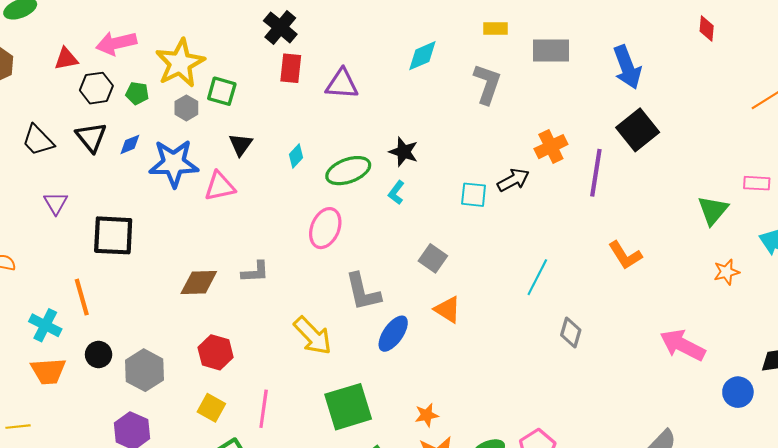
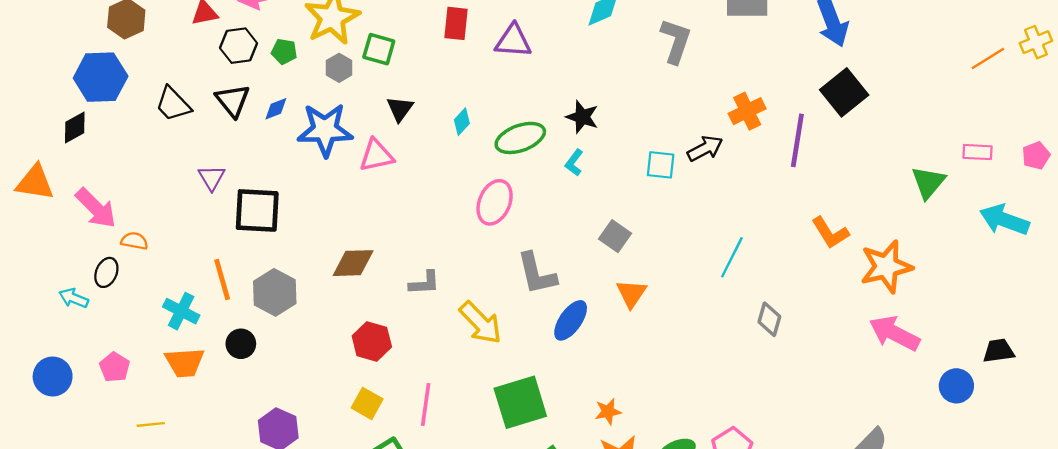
purple triangle: (56, 203) -> (212, 178), moved
gray L-shape: (255, 272) -> (424, 283), moved
orange star: (726, 272) -> (886, 267), moved, size x1.8
orange triangle: (447, 310) -> (631, 293), turned 32
gray hexagon: (144, 370) -> (275, 292), moved

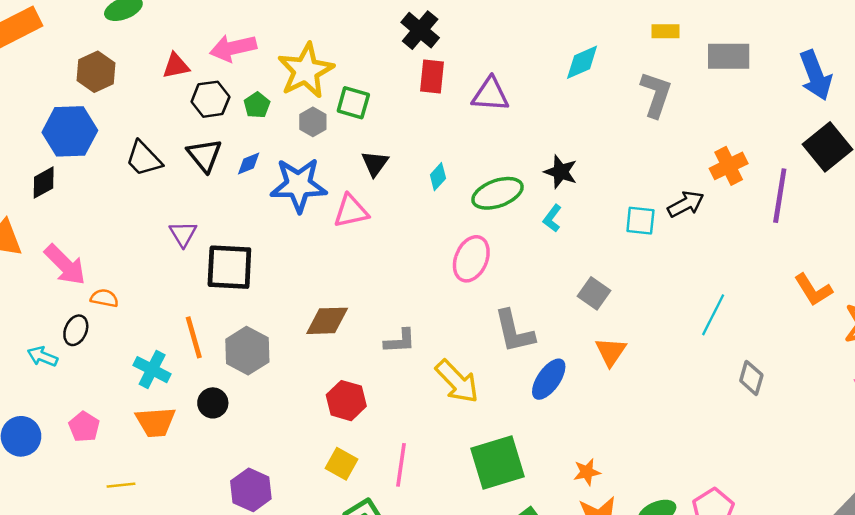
green pentagon: (284, 51) -> (257, 105), turned 30

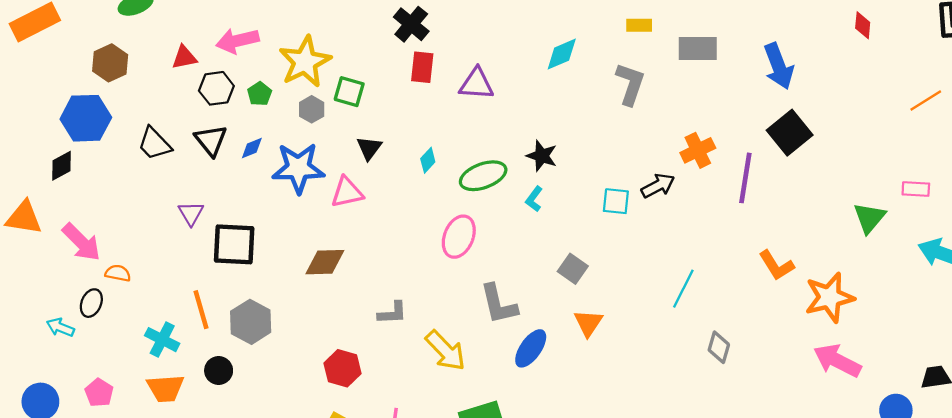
brown diamond: (327, 321) -> (325, 262), moved

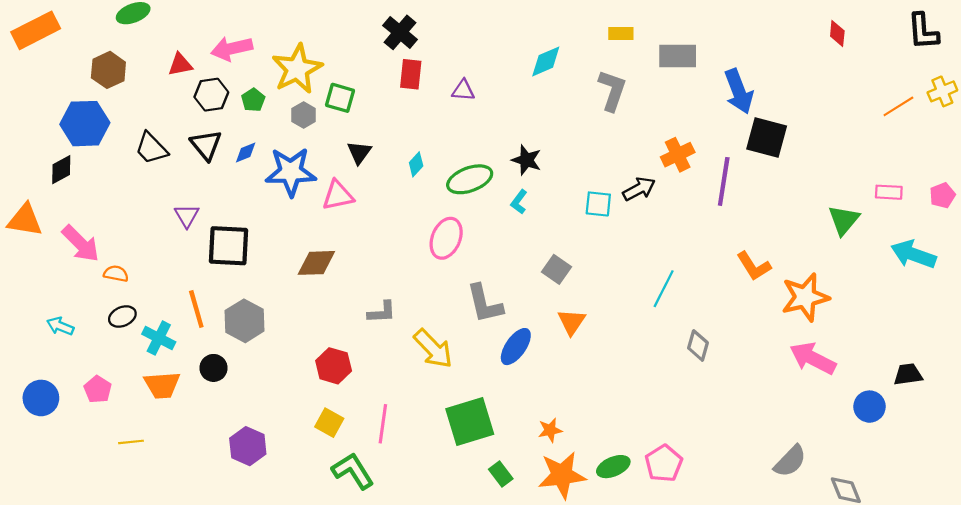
blue arrow: (779, 66) -> (739, 91), moved
purple triangle: (476, 84) -> (463, 90), size x0.7
black square: (790, 133) -> (767, 137), turned -36
black ellipse: (91, 303) -> (122, 317), moved, turned 44

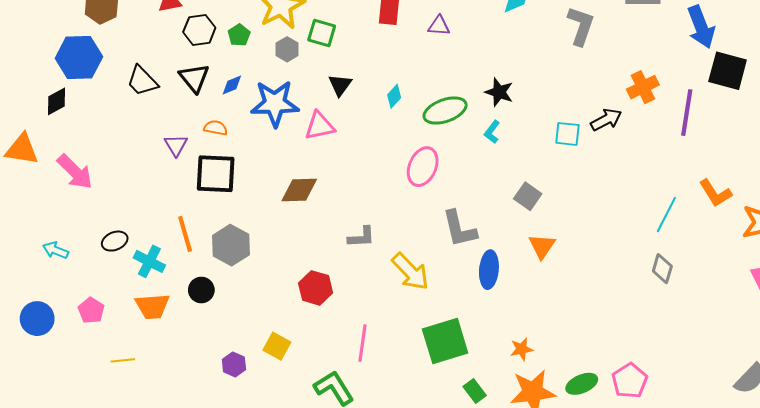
orange semicircle: (116, 274) -> (216, 128), moved
cyan line: (664, 289) -> (666, 215), moved
blue ellipse: (516, 347) -> (489, 270), turned -30
yellow square: (329, 423) -> (277, 346), moved
purple hexagon: (248, 446) -> (234, 364), size x0.7

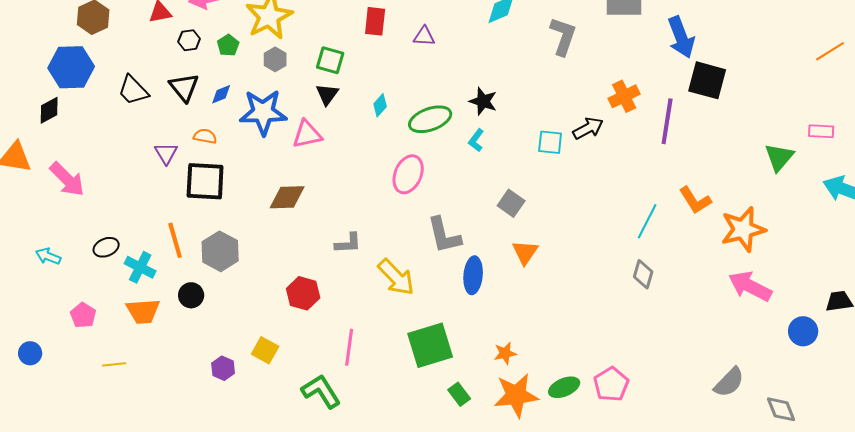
black hexagon: (199, 30) -> (189, 40), size x0.7
green square: (322, 33) -> (330, 60), moved
blue circle: (37, 319) -> (30, 353), moved, size x0.7

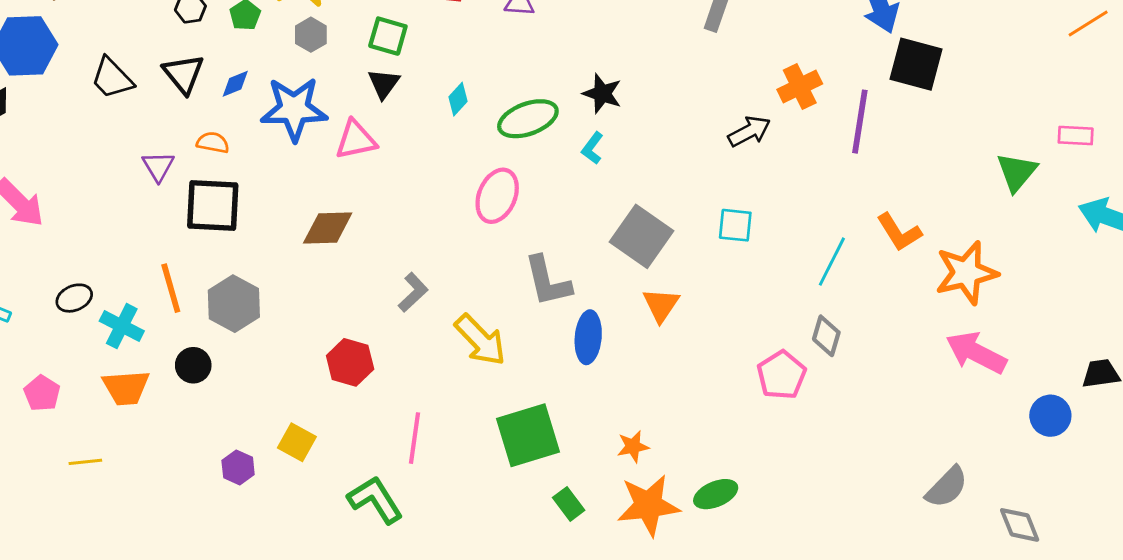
cyan square: (550, 142) -> (735, 225), moved
gray square: (511, 203) -> (641, 236), size x1.6
gray L-shape: (348, 243) -> (413, 292), turned -40
pink pentagon: (611, 384) -> (781, 375), moved

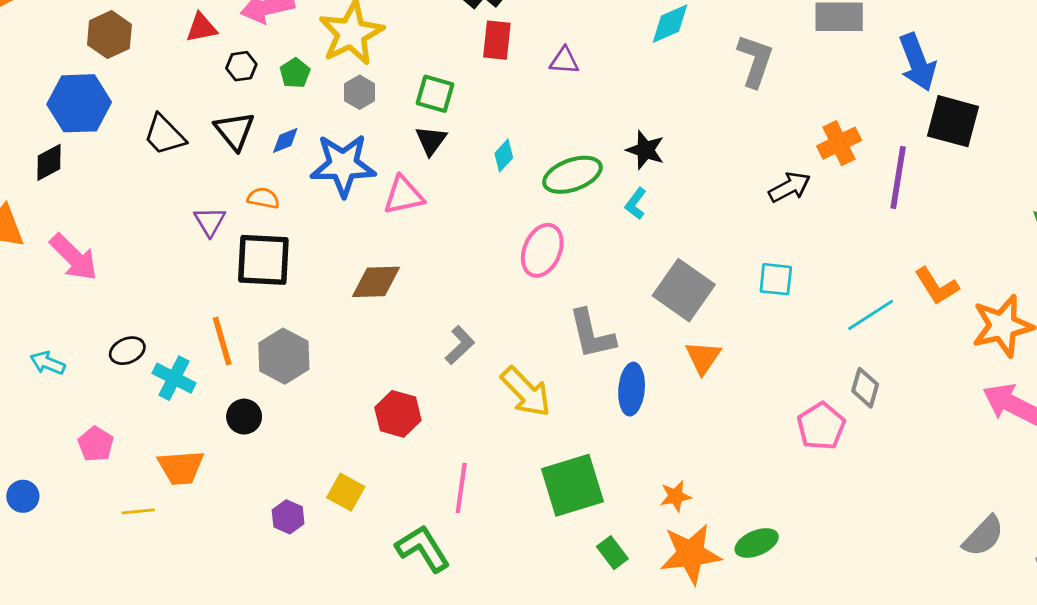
cyan line: (832, 262) -> (871, 315), turned 30
orange trapezoid: (126, 388) -> (181, 467), moved

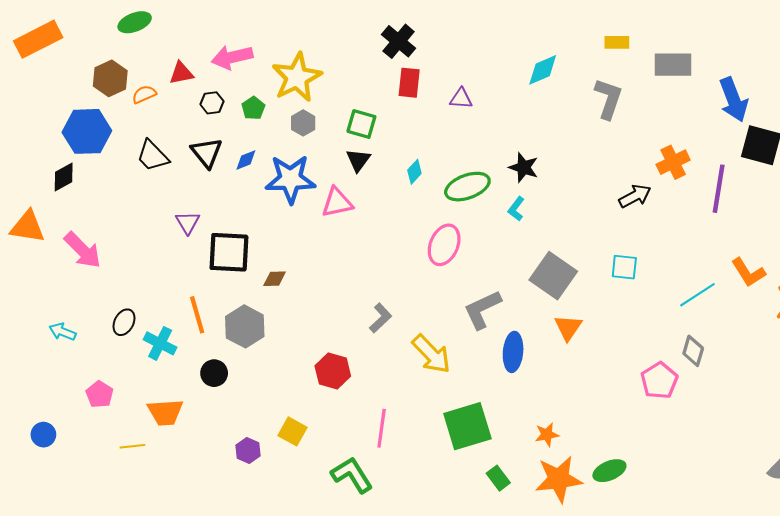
orange semicircle: (263, 198) -> (144, 94), moved, turned -35
brown diamond: (376, 282) -> (275, 279), moved, size x0.6
gray L-shape: (592, 334) -> (482, 310), turned 78
black ellipse: (127, 351) -> (124, 322), turned -40

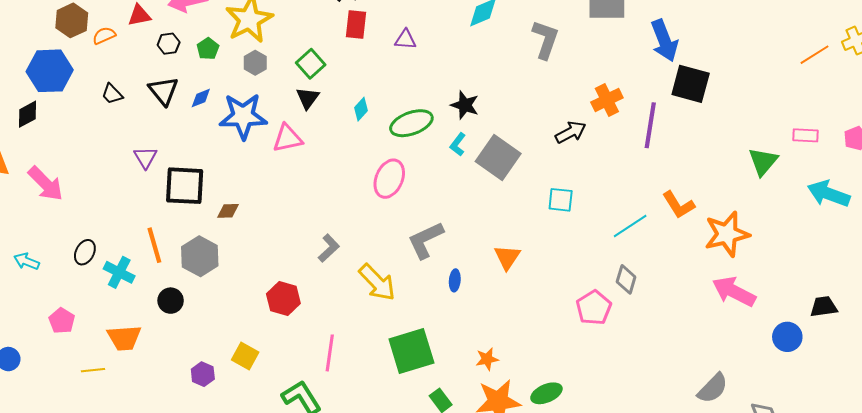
green square: (361, 124) -> (311, 64), turned 32
black trapezoid: (153, 156) -> (112, 94), size x0.7
gray square: (553, 276) -> (498, 157), moved
blue ellipse: (513, 352) -> (455, 280), size x0.6

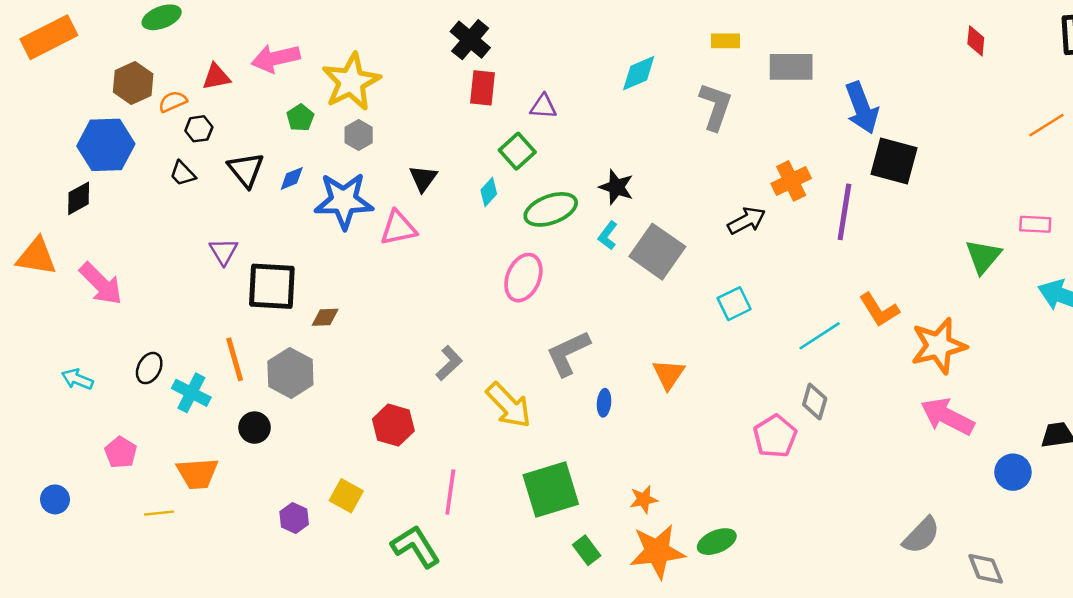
black hexagon: (169, 44) -> (199, 129), moved
green square: (311, 64) -> (517, 151), moved
cyan square: (561, 200) -> (734, 304), turned -32

